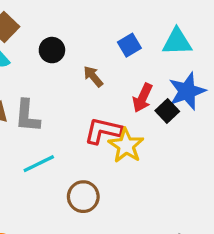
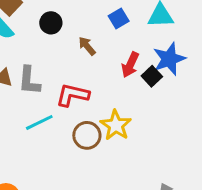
red L-shape: (103, 131) -> (73, 95), moved
yellow star: (126, 146) -> (116, 125), moved
brown circle: (83, 197) -> (87, 135), moved

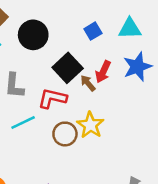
black circle: (51, 23) -> (33, 35), size x1.5
brown arrow: (87, 46) -> (88, 83), moved
black square: (152, 76) -> (68, 68), moved, size x1.6

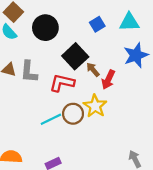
red arrow: (103, 72) -> (108, 80), moved
cyan line: (23, 123) -> (51, 119), moved

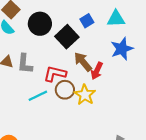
black square: (75, 56) -> (67, 37), moved
brown arrow: (93, 70) -> (83, 62), size x1.5
brown circle: (73, 114) -> (65, 90), moved
cyan line: (51, 119) -> (38, 96), moved

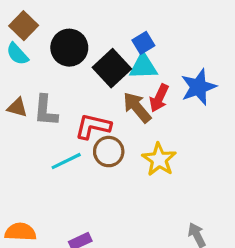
cyan triangle: (116, 19) -> (143, 67), moved
red arrow: (97, 71) -> (159, 98), moved
yellow star: (85, 95) -> (159, 159), moved

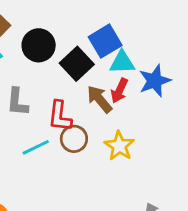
blue square: (143, 43) -> (105, 41), size x1.6
cyan triangle: (143, 67) -> (122, 62), moved
red L-shape: (93, 126) -> (60, 116), turned -96

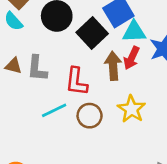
brown arrow: (99, 99) -> (113, 66), turned 36
brown circle: (74, 139) -> (90, 116), moved

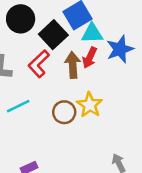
red L-shape: (76, 82) -> (39, 64), moved, turned 40
brown circle: (90, 116) -> (64, 112), moved

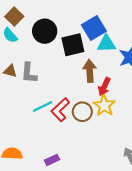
black square: (53, 35) -> (73, 45), turned 30
red arrow: (90, 58) -> (104, 87), moved
red L-shape: (39, 64) -> (60, 110), moved

